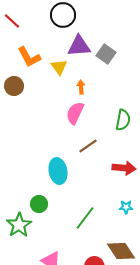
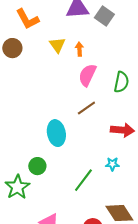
yellow triangle: (59, 67) -> (57, 45), moved
pink semicircle: (75, 113) -> (87, 75), moved
cyan star: (126, 207) -> (112, 164), moved

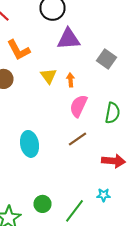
gray square: (104, 16) -> (106, 59), moved
cyan ellipse: (56, 133) -> (30, 144), moved
green circle: (37, 166) -> (42, 204), moved

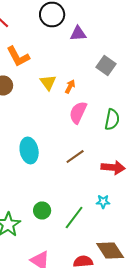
purple triangle: (68, 39) -> (78, 34), moved, size x0.7
orange arrow: (70, 80) -> (70, 86), turned 32
brown line: (78, 139) -> (75, 156), moved

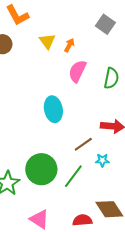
cyan ellipse: (29, 150) -> (53, 109), moved
brown line: (75, 156) -> (83, 144), moved
green circle: (42, 210) -> (41, 169), size x1.8

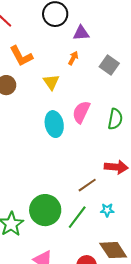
orange arrow: (69, 45) -> (73, 58), moved
cyan ellipse: (53, 109) -> (54, 124), moved
cyan star: (102, 160) -> (107, 210), moved

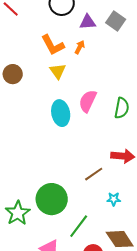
orange L-shape: (21, 56) -> (53, 45), moved
gray square: (109, 65) -> (116, 21), moved
green line: (77, 217) -> (79, 226), moved

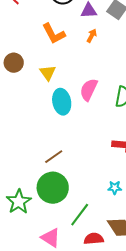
orange arrow: (80, 47) -> (92, 36), moved
yellow triangle: (58, 71) -> (48, 73), moved
brown line: (94, 174) -> (54, 157), moved

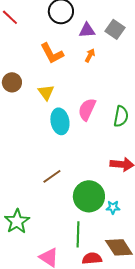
green circle: (53, 188) -> (89, 196), moved
green line: (80, 215) -> (78, 234), turned -35

